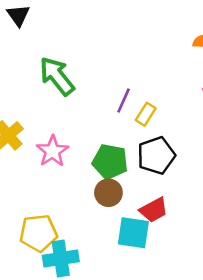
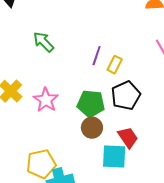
green arrow: (57, 76) -> (44, 42), size x0.7
red trapezoid: (154, 210) -> (128, 137), turned -90

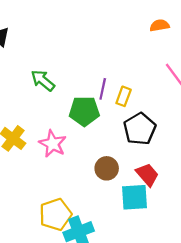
green pentagon: (91, 104) -> (84, 111), moved

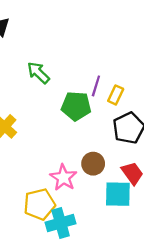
pink star: (53, 144) -> (63, 178), moved

